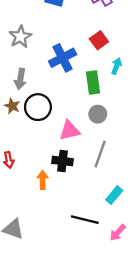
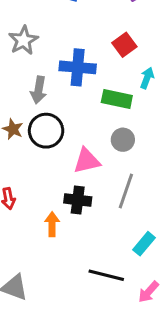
blue cross: (63, 58) -> (78, 67), turned 32
gray arrow: (20, 79) -> (38, 90), moved
green rectangle: (93, 82) -> (117, 99), turned -70

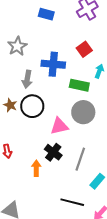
gray circle: (123, 140) -> (83, 112), size x1.5
gray line: (126, 191) -> (80, 159), moved
black cross: (78, 200) -> (53, 152), turned 30

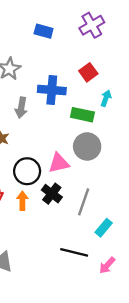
black circle: (32, 106) -> (27, 171), moved
orange arrow: (36, 168) -> (22, 201), moved

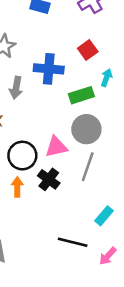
green rectangle: (82, 115) -> (81, 95), turned -30
gray line: (84, 202) -> (88, 167), moved

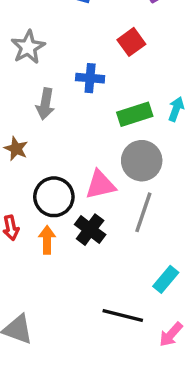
red square: (88, 50) -> (131, 42), moved
blue cross: (49, 69) -> (90, 78), size x0.7
cyan arrow: (107, 78) -> (176, 109), moved

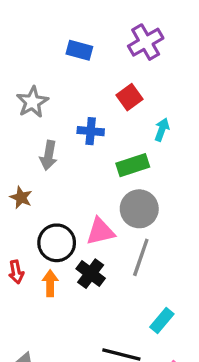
cyan arrow: (176, 109) -> (162, 130), moved

